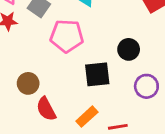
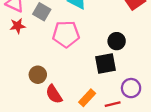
black square: (97, 74) -> (105, 63), moved
purple circle: (146, 86) -> (131, 88), moved

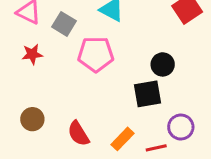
red star: (18, 26) -> (32, 54), moved
brown circle: (38, 75) -> (32, 119), moved

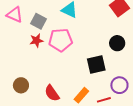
red star: (32, 54) -> (36, 40), moved
black circle: (163, 64) -> (117, 43), moved

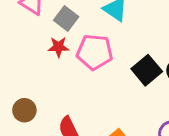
black square: (96, 64) -> (147, 70), moved, turned -36

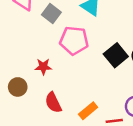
red star: (58, 47) -> (43, 67), moved

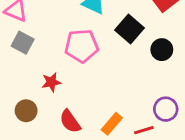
gray square: (51, 14) -> (23, 43), moved
black square: (116, 55) -> (130, 29), moved

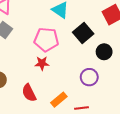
red star: (51, 82) -> (42, 63), moved
purple circle: (166, 109) -> (89, 77), moved

